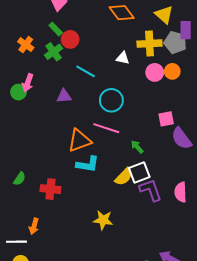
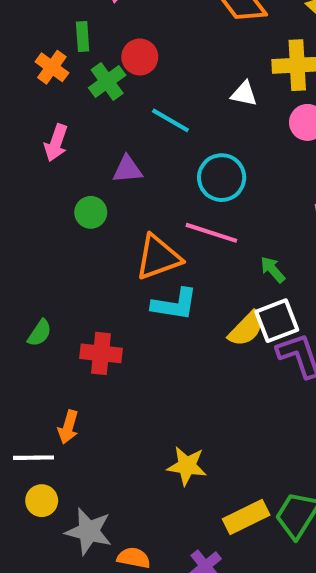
green rectangle: (56, 29) -> (83, 37), moved, turned 40
green circle: (18, 92) -> (91, 212), moved
yellow star: (103, 220) -> (187, 466), moved

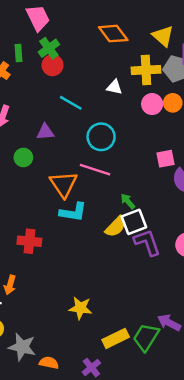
green cross: (107, 81) -> (49, 48), moved
orange triangle: (158, 257) -> (63, 184), turned -44
green arrow: (273, 270) -> (128, 201), moved

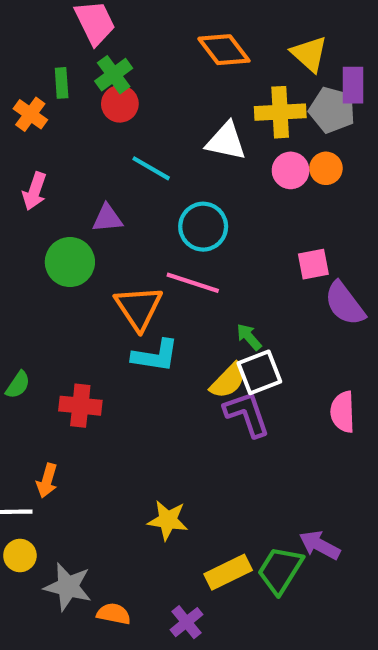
white triangle: (114, 87) -> (226, 141), size x1.5
green circle: (23, 157) -> (70, 262), size x1.5
purple L-shape: (147, 242) -> (247, 414), moved

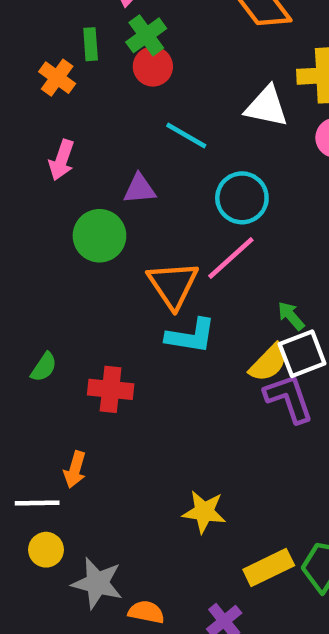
pink line: (193, 283) -> (231, 258), turned -60

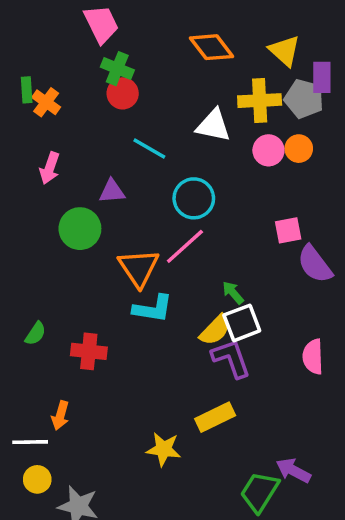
green cross: (146, 35) -> (117, 69), turned -32
green rectangle: (91, 44) -> (27, 90), moved
yellow rectangle: (269, 568) -> (215, 417), moved

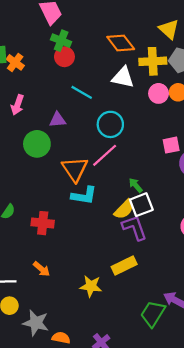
orange diamond: (212, 47) -> (121, 43), moved
orange arrow: (60, 415) -> (42, 269), moved, turned -66

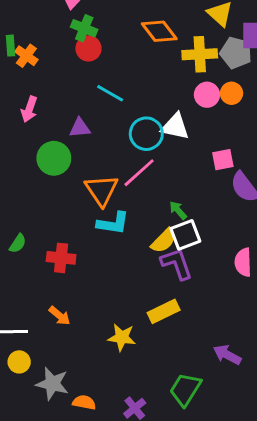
white triangle: (123, 77) -> (175, 126), moved
green trapezoid: (153, 314) -> (185, 389), moved

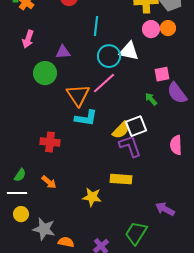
cyan line: (110, 93) -> (96, 26), moved, turned 66
green arrow: (178, 210) -> (151, 99), moved
green semicircle: (18, 243) -> (20, 175), moved
yellow rectangle: (164, 311) -> (121, 179), turned 30

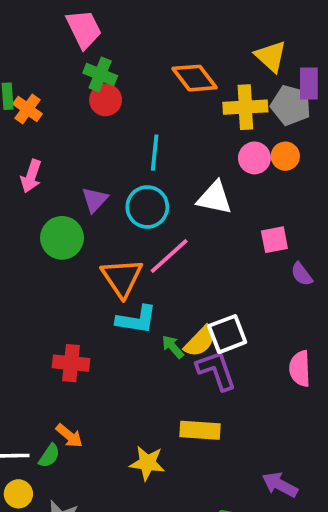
purple triangle: (63, 52) -> (95, 200), turned -42
cyan circle: (109, 56) -> (147, 207), moved
purple semicircle: (177, 93) -> (302, 274), size x0.6
green arrow: (151, 99) -> (173, 347), moved
green semicircle: (20, 175) -> (49, 456), moved

